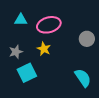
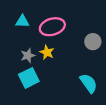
gray star: (16, 52) -> (28, 56), moved

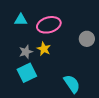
cyan semicircle: (89, 83) -> (72, 84), moved

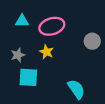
gray star: (26, 52) -> (18, 55), moved
cyan square: (27, 73) -> (28, 77), turned 30

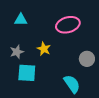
pink ellipse: (52, 26) -> (68, 25), moved
gray circle: (92, 41) -> (87, 59), moved

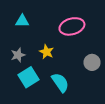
cyan square: (27, 73) -> (29, 77), turned -36
cyan semicircle: (72, 84) -> (60, 83), moved

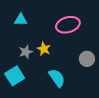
gray star: (18, 55) -> (26, 52), moved
cyan square: (29, 77) -> (15, 76), moved

